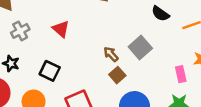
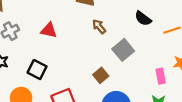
red triangle: (61, 29) -> (49, 30), turned -30
brown arrow: (111, 54) -> (99, 27), moved

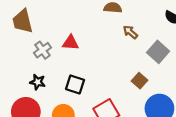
red triangle: (49, 30) -> (71, 43), moved

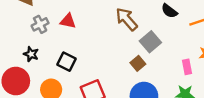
brown arrow: (130, 32) -> (127, 19), size x1.6
brown square: (139, 81) -> (138, 63), moved

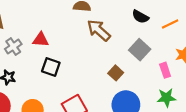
gray square: (150, 42) -> (140, 50), moved
black square: (67, 62) -> (51, 67), moved

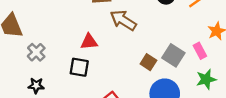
red triangle: (41, 40) -> (89, 42), moved
gray square: (140, 50) -> (173, 55), moved

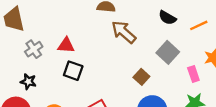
red triangle: (89, 42) -> (66, 45), moved
gray square: (173, 55) -> (168, 52), moved

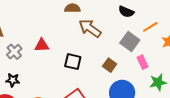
orange line: (199, 25) -> (150, 27), moved
black square: (73, 71) -> (73, 62), moved
pink rectangle: (193, 74) -> (142, 62), moved

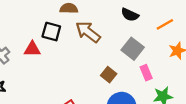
orange line: (150, 27) -> (165, 24), moved
black square: (73, 62) -> (51, 32), moved

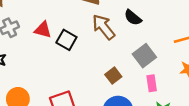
black semicircle: (130, 15) -> (133, 18), moved
black square: (51, 32) -> (66, 40), moved

